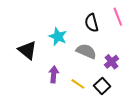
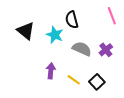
black semicircle: (92, 23) -> (72, 20), moved
black triangle: (27, 50) -> (26, 31), moved
purple cross: (112, 62) -> (106, 50), moved

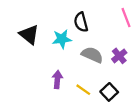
cyan star: (55, 35) -> (62, 39), turned -30

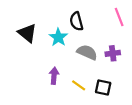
cyan star: (62, 39) -> (58, 37), turned -30
purple cross: (119, 56) -> (113, 53), turned 32
black square: (109, 92) -> (103, 88), turned -35

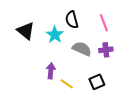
pink line: (119, 17) -> (104, 23), moved
yellow line: (79, 85) -> (67, 84), moved
black square: (103, 88) -> (97, 82), turned -35

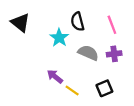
black triangle: (26, 31) -> (20, 23), moved
purple arrow: (51, 71) -> (55, 76), turned -56

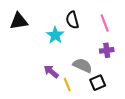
black triangle: (20, 23) -> (19, 21), turned -48
gray semicircle: (88, 53) -> (82, 65), moved
yellow line: (72, 90) -> (67, 85), turned 32

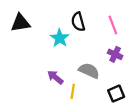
purple cross: (107, 50) -> (115, 54), turned 32
black square: (98, 83) -> (116, 94), moved
yellow line: (67, 85) -> (73, 91), turned 32

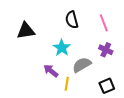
black triangle: (20, 23) -> (26, 31), moved
cyan star: (60, 38) -> (62, 48), moved
gray semicircle: (89, 71) -> (82, 65), turned -54

